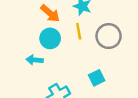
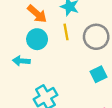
cyan square: (97, 78) -> (99, 74), moved

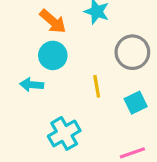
yellow line: (66, 32) -> (97, 86), moved

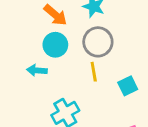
gray circle: (132, 52) -> (98, 42), moved

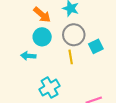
cyan square: (128, 86) -> (96, 46), moved

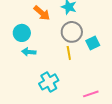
cyan circle: (42, 37) -> (22, 33), moved

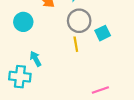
cyan arrow: (29, 52) -> (36, 59), moved, turned 56
cyan cross: (49, 82) -> (20, 77), moved, turned 36

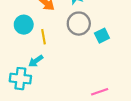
yellow line: (76, 44) -> (44, 37), moved
cyan arrow: (36, 59) -> (36, 61), turned -96

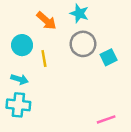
cyan arrow: (36, 61) -> (20, 79), moved, turned -128

